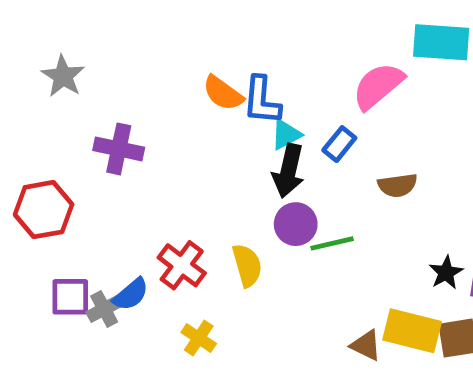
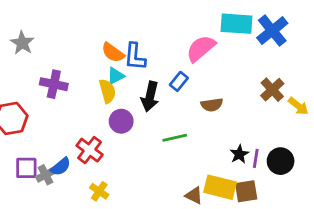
cyan triangle: (286, 134) -> (116, 76), moved
purple circle: (296, 224) -> (121, 121), moved
yellow semicircle: (247, 265) -> (107, 91), moved

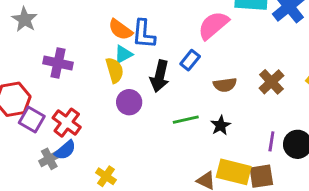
brown cross: (272, 90) -> (271, 82), moved
red cross: (90, 150) -> (67, 123), moved
black star: (239, 154) -> (221, 125), moved
purple square: (26, 168) -> (32, 120), moved, turned 30

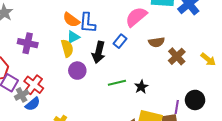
brown semicircle: (225, 85) -> (156, 42), moved
purple line: (271, 141) -> (177, 107), moved
gray cross: (49, 159) -> (22, 95), moved

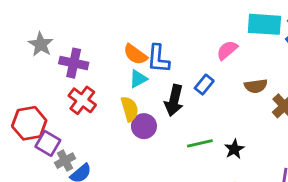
pink semicircle: (136, 17) -> (227, 50), size x0.7
purple cross: (28, 43) -> (74, 63), moved
yellow semicircle: (67, 48) -> (130, 109), moved
red cross: (34, 85) -> (82, 100), moved

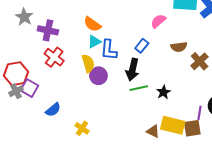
blue L-shape: (158, 59) -> (109, 50), moved
black arrow: (174, 100) -> (133, 70), moved
gray cross: (65, 161) -> (16, 91), moved

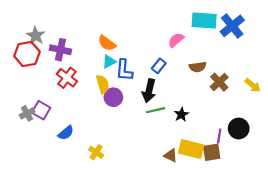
red hexagon: (16, 74) -> (27, 54), moved

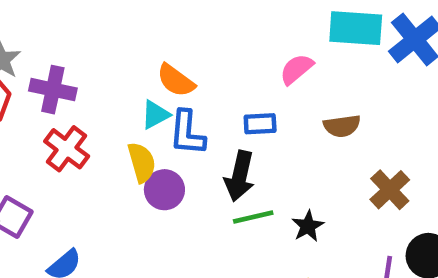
orange semicircle: (107, 43) -> (176, 80), moved
blue rectangle: (159, 66) -> (260, 124), turned 48
brown cross: (219, 82) -> (390, 190), moved

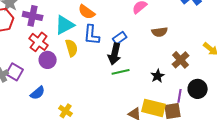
cyan triangle: (155, 115) -> (65, 25), moved, size x1.5
blue rectangle: (260, 124) -> (120, 38), moved, turned -32
purple circle: (164, 190) -> (48, 60), moved
black star: (308, 226) -> (158, 76), moved

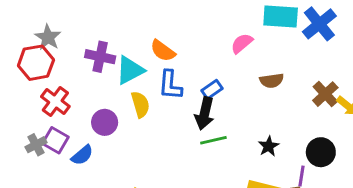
purple cross: (33, 16) -> (100, 57), moved
red cross: (39, 42) -> (55, 101), moved
brown cross: (181, 60) -> (325, 94), moved
black circle: (198, 89) -> (321, 152), moved
blue semicircle: (38, 93) -> (82, 155), moved

